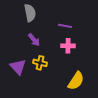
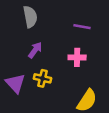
purple line: (65, 26) -> (82, 27), moved
purple arrow: (34, 40) -> (35, 50), turned -104

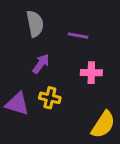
purple line: (82, 27) -> (78, 36), moved
purple triangle: (15, 83) -> (17, 104), turned -30

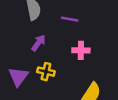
purple triangle: (17, 104) -> (18, 77), turned 50

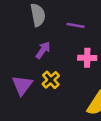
yellow cross: (46, 72) -> (51, 80), turned 35

